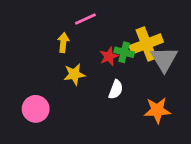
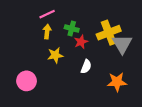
pink line: (85, 19) -> (47, 14), moved
green cross: (124, 52) -> (72, 29), moved

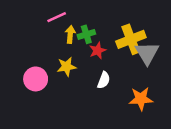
green cross: (72, 29) -> (86, 34), turned -32
yellow arrow: (47, 32) -> (70, 34), moved
pink circle: (27, 81) -> (36, 79), moved

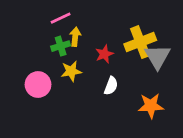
green cross: (86, 34) -> (61, 46), moved

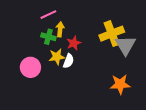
green cross: (61, 46) -> (48, 37), turned 32
red star: (104, 54) -> (74, 43), moved
white semicircle: (111, 86) -> (68, 61), moved

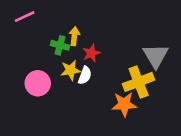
pink line: (48, 15) -> (25, 17), moved
yellow cross: (112, 34) -> (139, 82), moved
orange star: (120, 84) -> (124, 104), moved

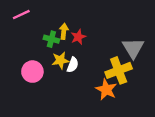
red star: (91, 53) -> (78, 37), moved
orange star: (124, 104) -> (106, 89), turned 30

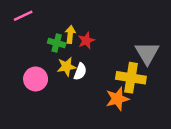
yellow cross: (119, 70) -> (131, 78), turned 30
orange star: (106, 89) -> (117, 99), turned 30

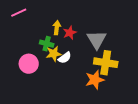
green cross: (57, 43) -> (47, 44), moved
gray triangle: (147, 53) -> (97, 40), moved
white semicircle: (80, 72) -> (65, 58), turned 32

